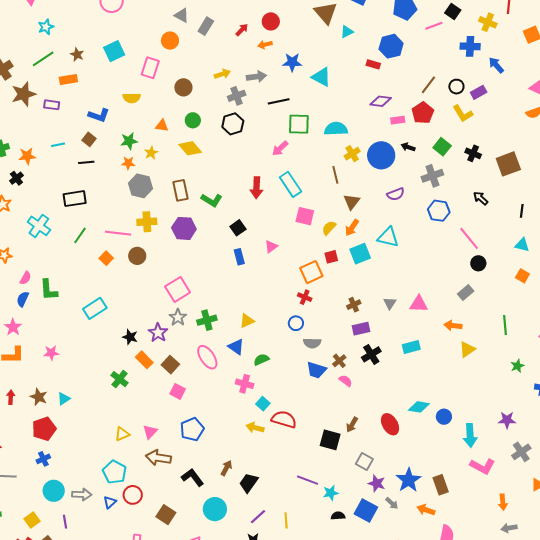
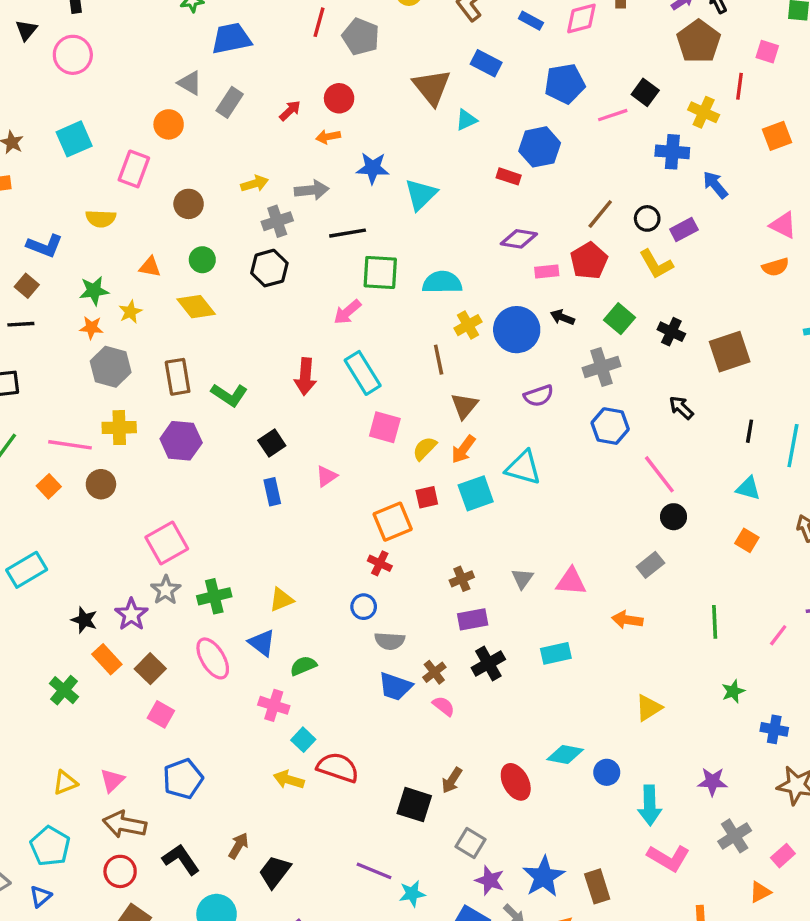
cyan triangle: (321, 77) -> (421, 194), turned 45
yellow triangle: (467, 349) -> (649, 708), moved
red circle: (133, 495) -> (120, 871), moved

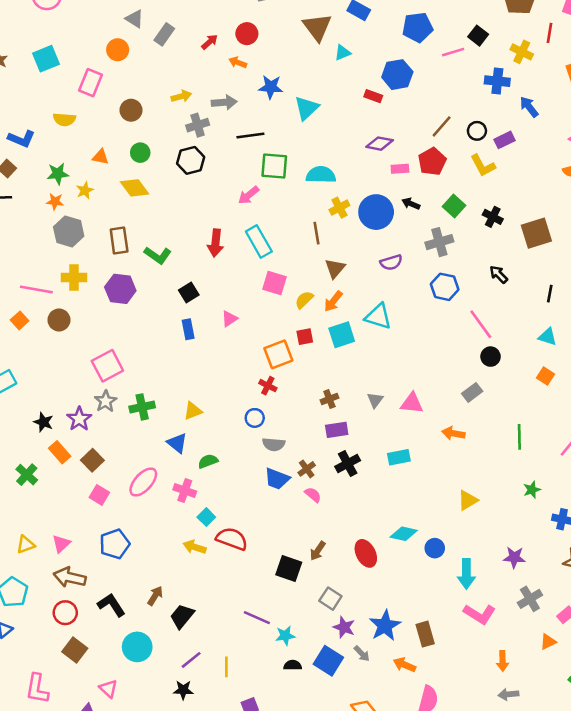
orange arrow: (328, 137) -> (238, 62), turned 30
pink ellipse: (213, 658) -> (143, 482), moved, turned 72

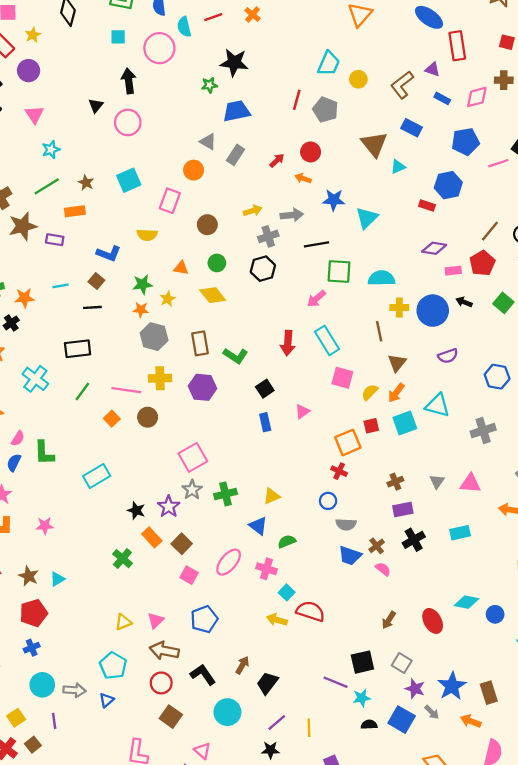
yellow cross: (339, 208) -> (399, 307), turned 30
gray cross: (439, 242) -> (483, 431), moved
black square: (289, 568) -> (362, 662), moved, turned -30

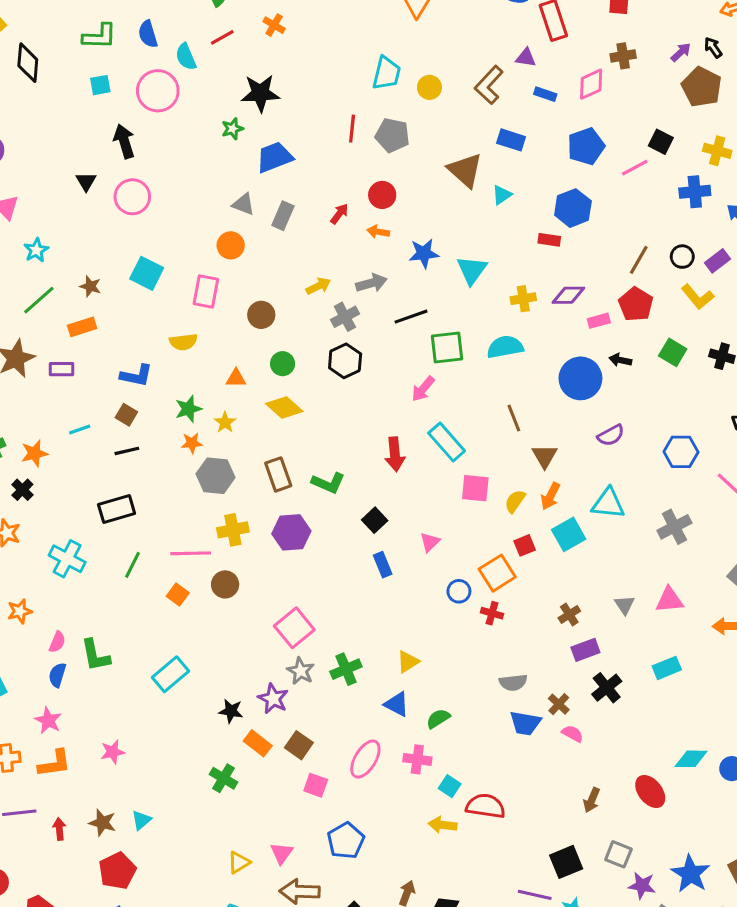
cyan square: (129, 180) -> (147, 273), turned -30
yellow cross: (399, 307) -> (523, 299), moved
blue circle: (328, 501) -> (459, 591), moved

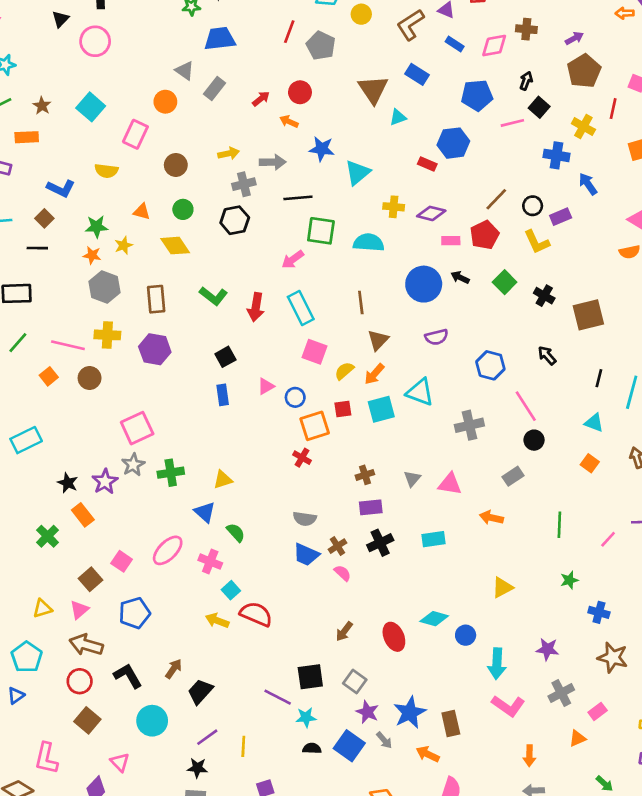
black arrow: (713, 48) -> (526, 81), moved, turned 42
green L-shape: (328, 483) -> (213, 296), moved
blue circle: (459, 591) -> (295, 397), moved
green semicircle: (438, 719) -> (236, 533), turned 66
brown square: (299, 745) -> (91, 579), moved

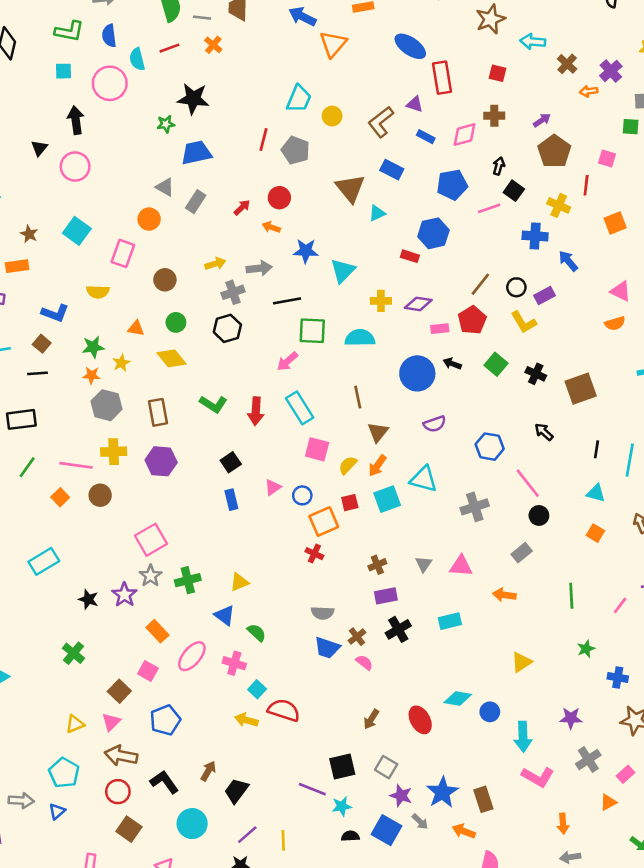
orange rectangle: (83, 515) -> (157, 631), moved

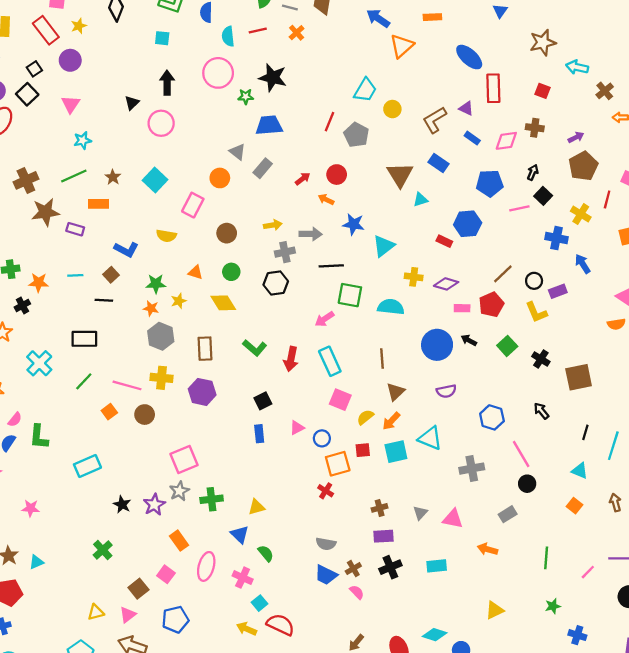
pink circle: (110, 83) -> (218, 73), moved
pink ellipse: (192, 656) -> (206, 566), turned -32

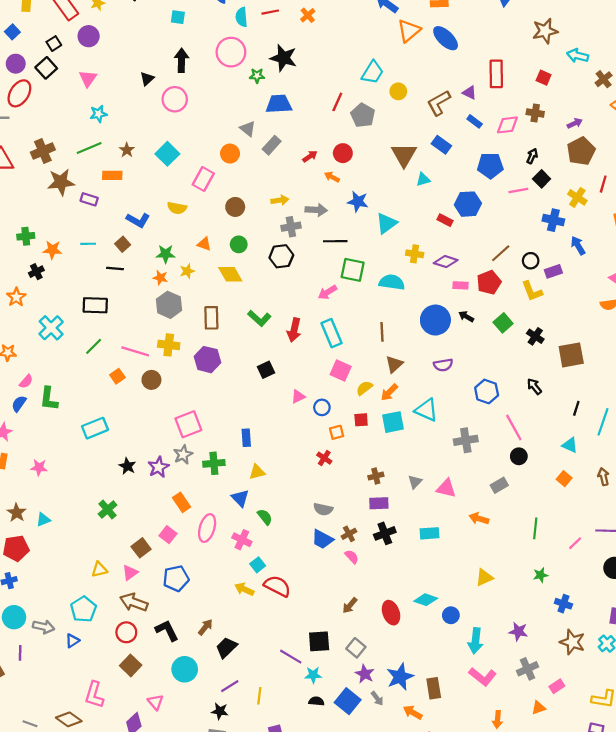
blue ellipse: (469, 57) -> (446, 38), moved
blue rectangle: (259, 434) -> (246, 438), moved
orange square: (338, 464) -> (337, 432), size x0.6

